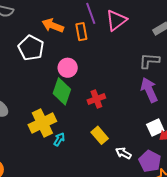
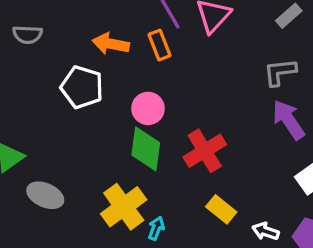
red cross: (96, 99) -> (205, 151), size x1.4

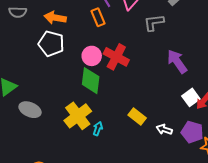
orange arrow: (111, 44) -> (55, 18), moved
gray L-shape: (280, 72) -> (154, 23), moved
red cross: (205, 151) -> (116, 57), moved, turned -30

